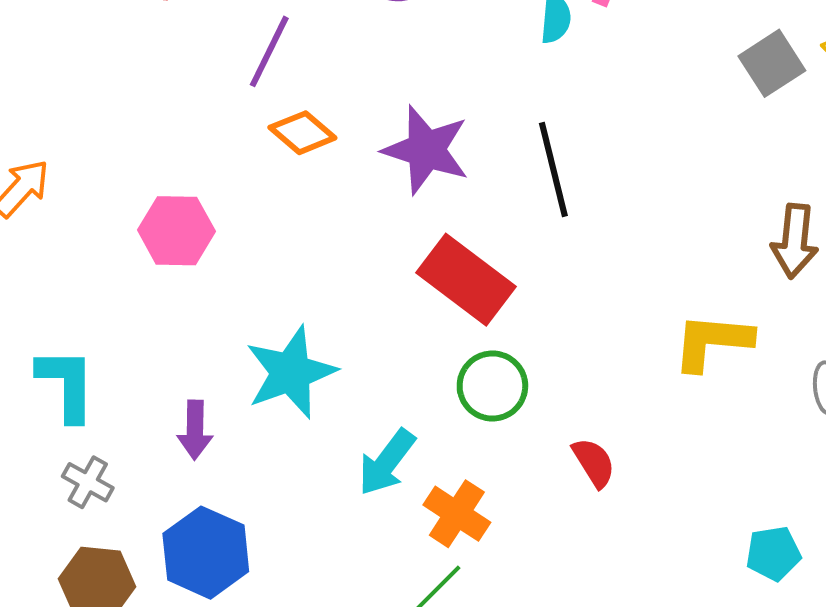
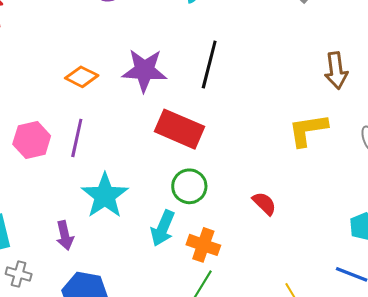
purple line: (269, 51) -> (77, 138), moved
black line: (553, 169) -> (209, 65), turned 42
green circle: (492, 386) -> (189, 186), moved

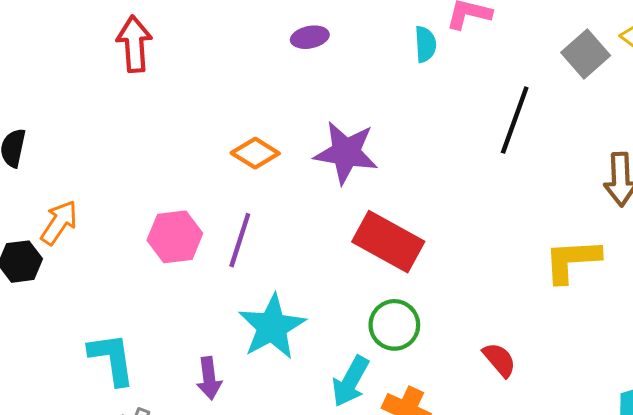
black line: (209, 65) -> (515, 120), moved

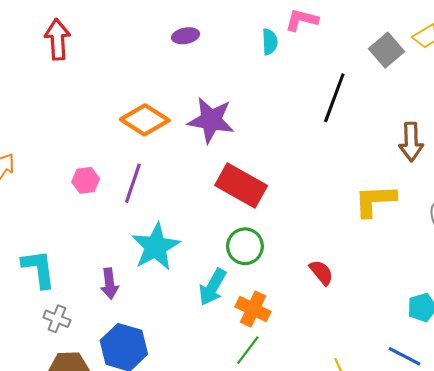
orange diamond: (255, 153) -> (145, 120), size x1.4
pink hexagon: (175, 237) -> (86, 180), size x0.7

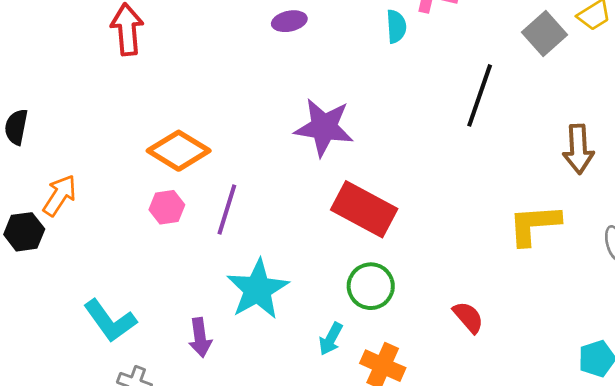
orange diamond: (145, 120) -> (179, 151), moved
cyan L-shape: (39, 269) -> (110, 321), turned 153
cyan arrow: (213, 287) -> (331, 339), size x0.7

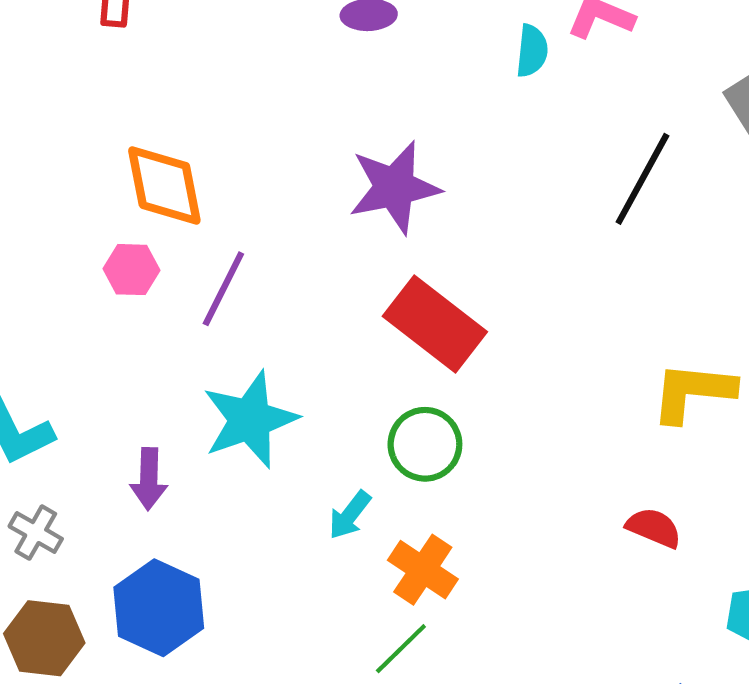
purple star: (324, 127) -> (394, 187), turned -30
orange diamond: (179, 151) -> (164, 185), turned 38
red semicircle: (468, 317) -> (654, 528), moved, turned -36

